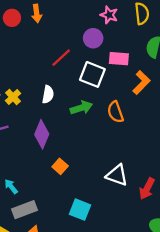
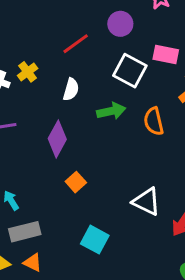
purple circle: (93, 38) -> (120, 24), moved
red line: (61, 58) -> (76, 44), moved
yellow cross: (13, 97) -> (28, 72), moved

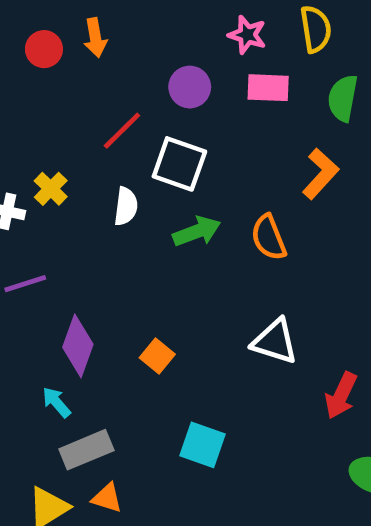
pink rectangle: (166, 54) -> (268, 88), moved
white square: (130, 71) -> (179, 164), moved
purple diamond: (57, 139) -> (78, 346), moved
white triangle: (147, 202) -> (275, 341), moved

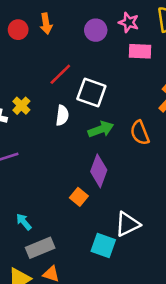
purple circle: (190, 87) -> (96, 30), moved
white triangle: (275, 341) -> (127, 224), moved, turned -44
purple diamond: (78, 346) -> (99, 171), moved

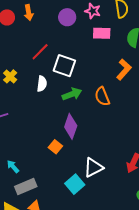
cyan square: (103, 245) -> (75, 184), turned 30

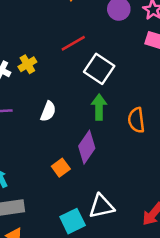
white semicircle: (42, 84) -> (48, 111), moved
green arrow: (72, 94) -> (99, 107), turned -84

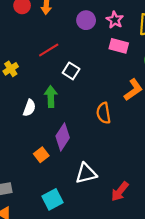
white square: (99, 69) -> (71, 71), size x0.7
green arrow: (99, 107) -> (51, 97), moved
white triangle: (101, 206) -> (86, 173), moved

